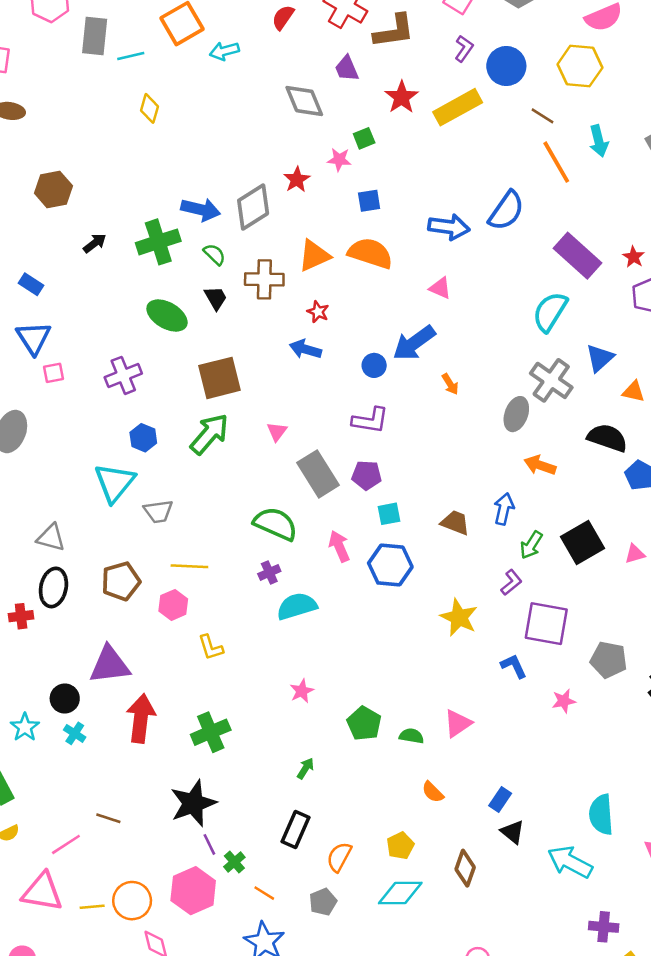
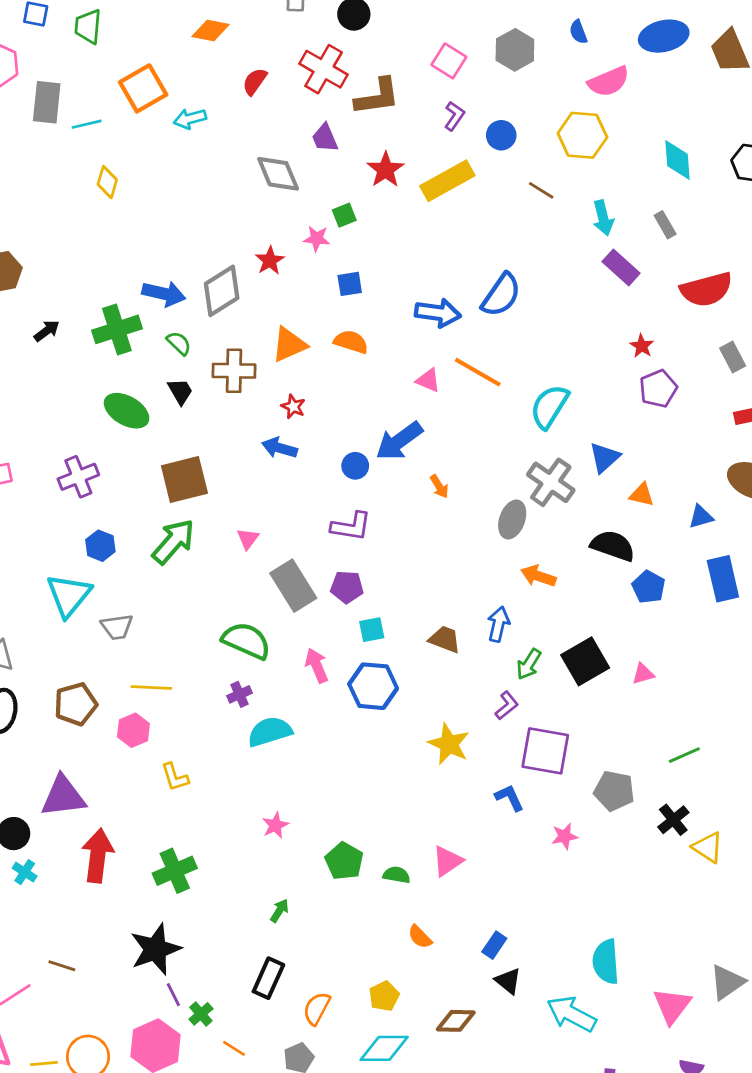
blue circle: (506, 66) -> (501, 135), size x0.7
orange line: (556, 162) -> (478, 372), moved, turned -30
orange semicircle: (370, 253) -> (351, 342), size x0.7
purple rectangle: (577, 256) -> (621, 267), moved, size x0.7
brown diamond: (465, 868) -> (456, 1021), turned 72

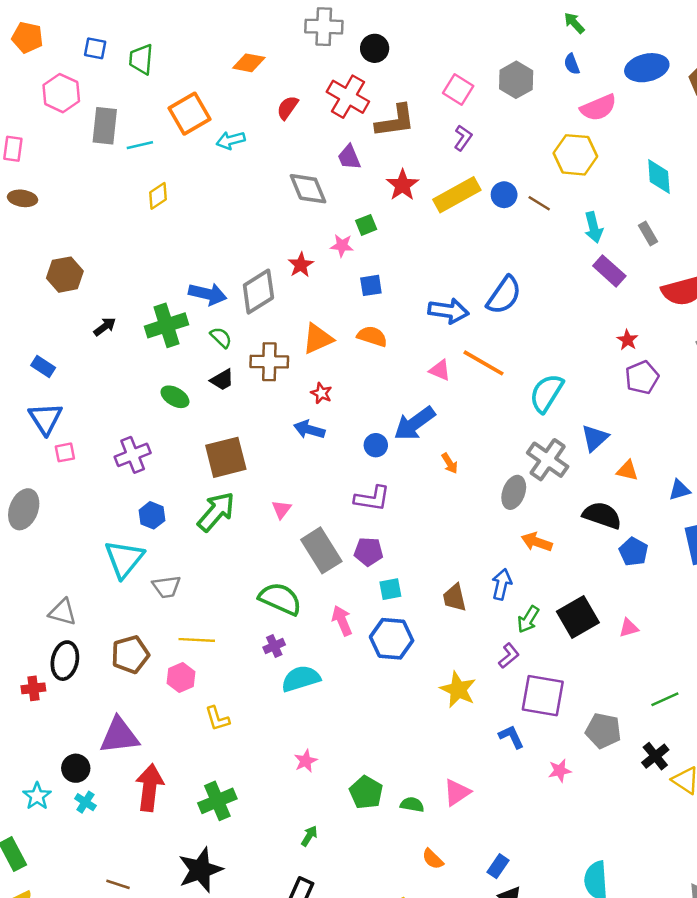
blue circle: (501, 135) -> (504, 195), moved
yellow diamond: (107, 182) -> (158, 196), turned 40
black trapezoid: (180, 391) -> (222, 380), turned 90
green ellipse: (127, 411) -> (175, 397), size x0.7
brown trapezoid: (445, 639) -> (454, 598), turned -124

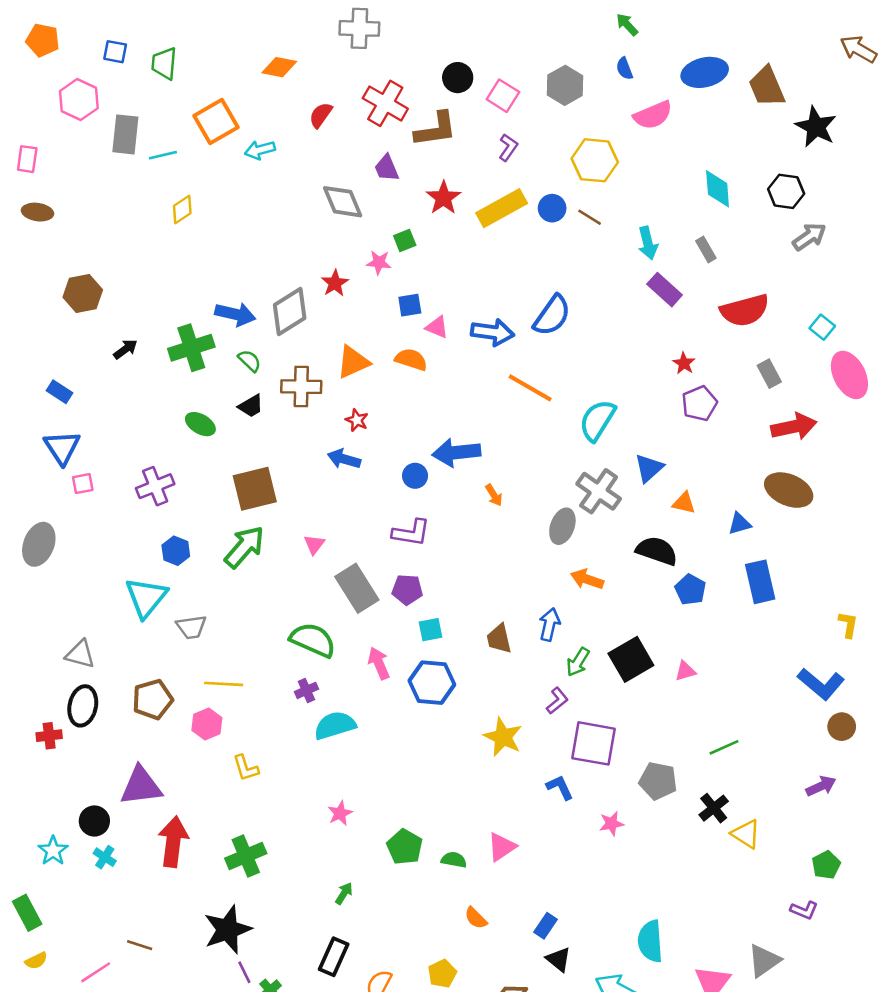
black circle: (375, 48) -> (458, 78), moved
yellow hexagon: (575, 155) -> (595, 160), moved
pink triangle: (440, 370) -> (437, 327), moved
blue arrow: (415, 423) -> (456, 453), turned 30

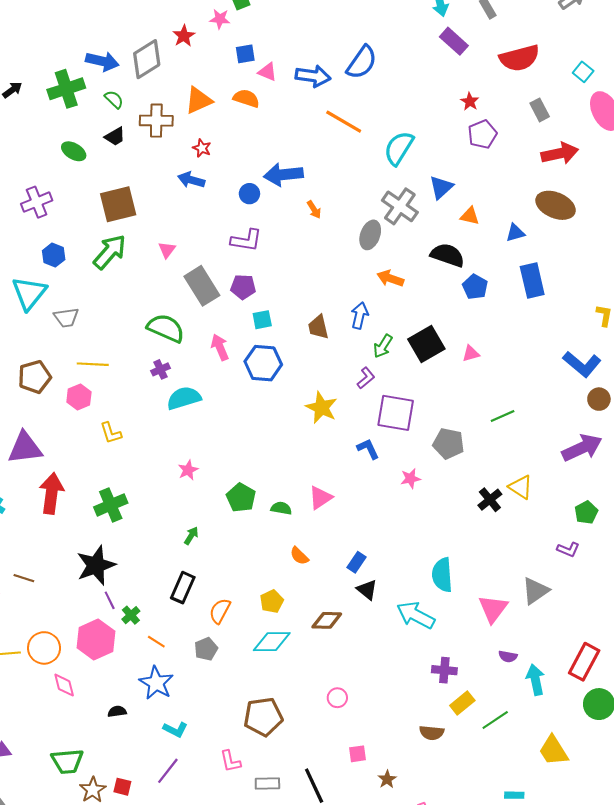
purple arrow: (821, 786) -> (582, 448), size x1.6
black cross: (714, 808) -> (490, 500), moved

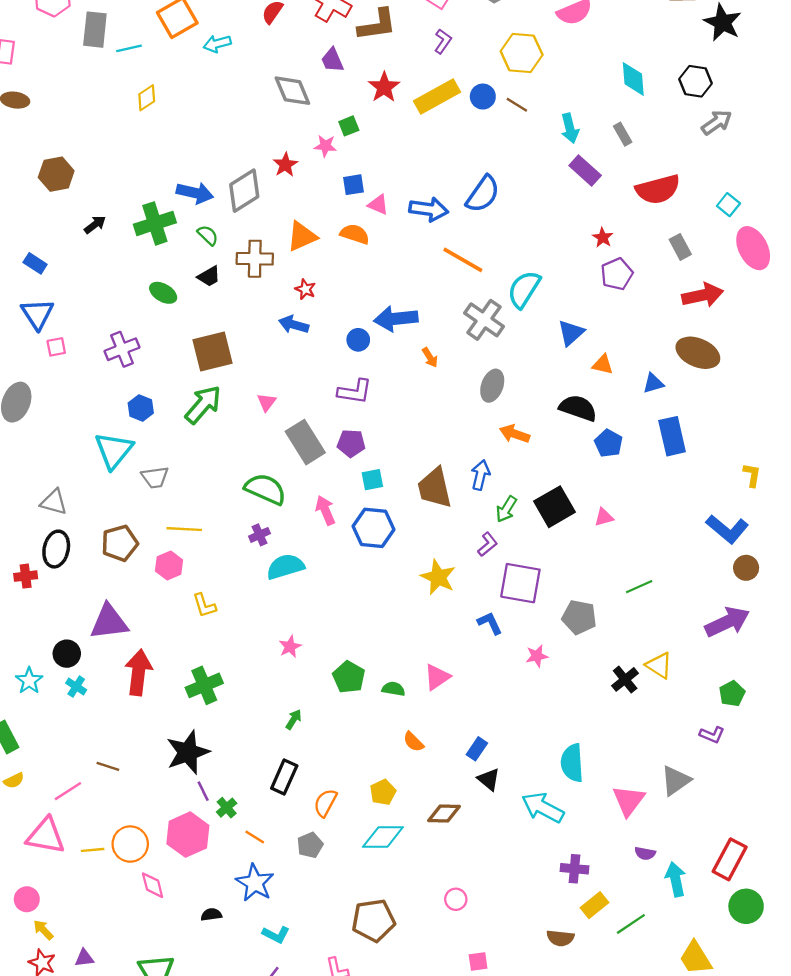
gray cross: (400, 206) -> (484, 320), moved
brown trapezoid: (318, 327) -> (435, 488), size x1.5

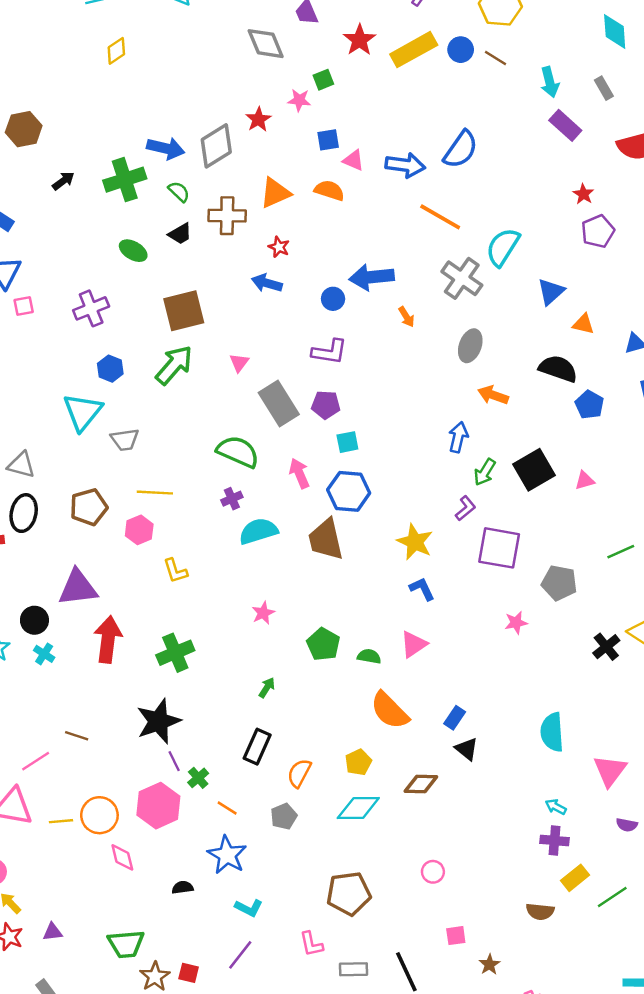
brown trapezoid: (435, 488) -> (326, 540), moved
blue L-shape: (490, 623) -> (422, 589), moved
orange semicircle: (413, 742) -> (390, 710), size x1.8
cyan arrow: (543, 808) -> (556, 807), moved, size x0.5

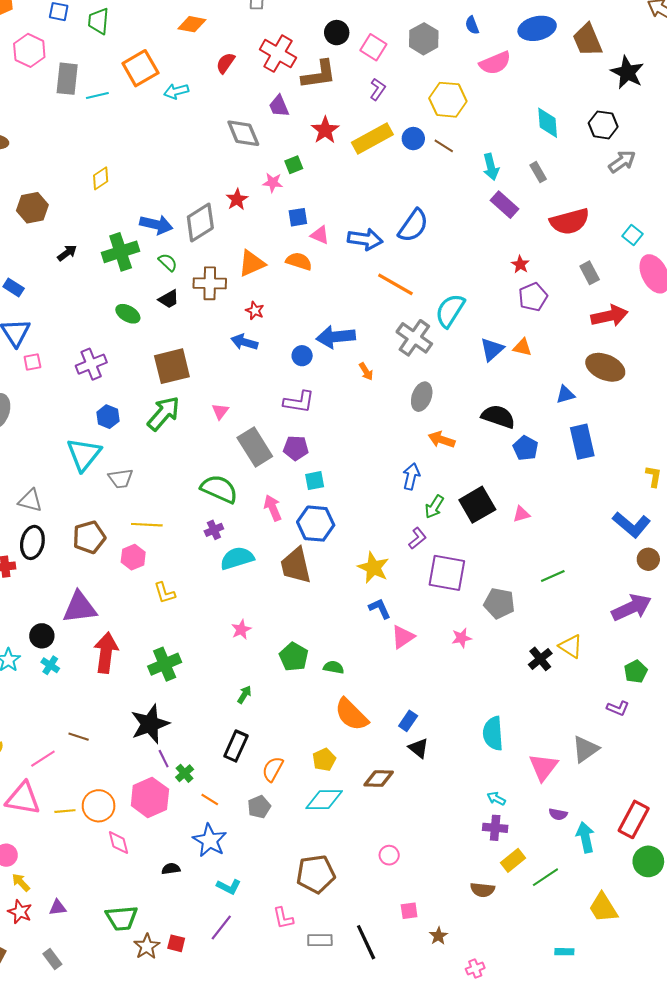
yellow diamond: (116, 51) -> (101, 178), moved
orange triangle: (583, 324) -> (522, 347), moved
pink triangle: (414, 644) -> (403, 637), moved

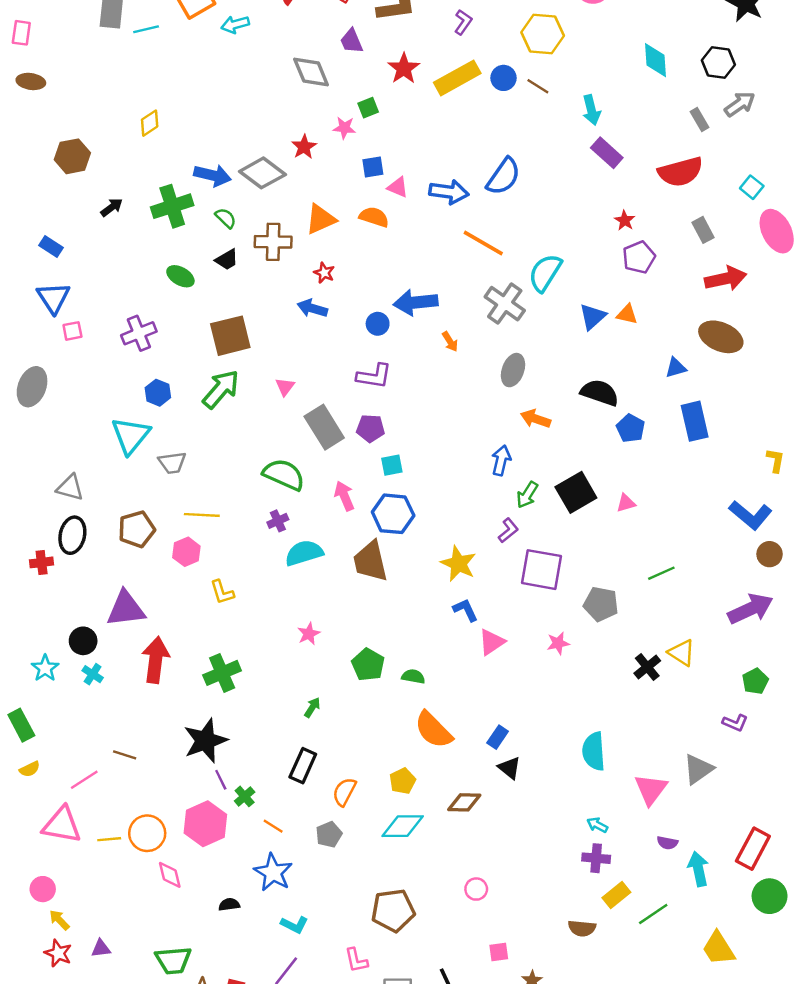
gray rectangle: (538, 172) -> (699, 119), moved
gray diamond: (200, 222) -> (262, 173), turned 69

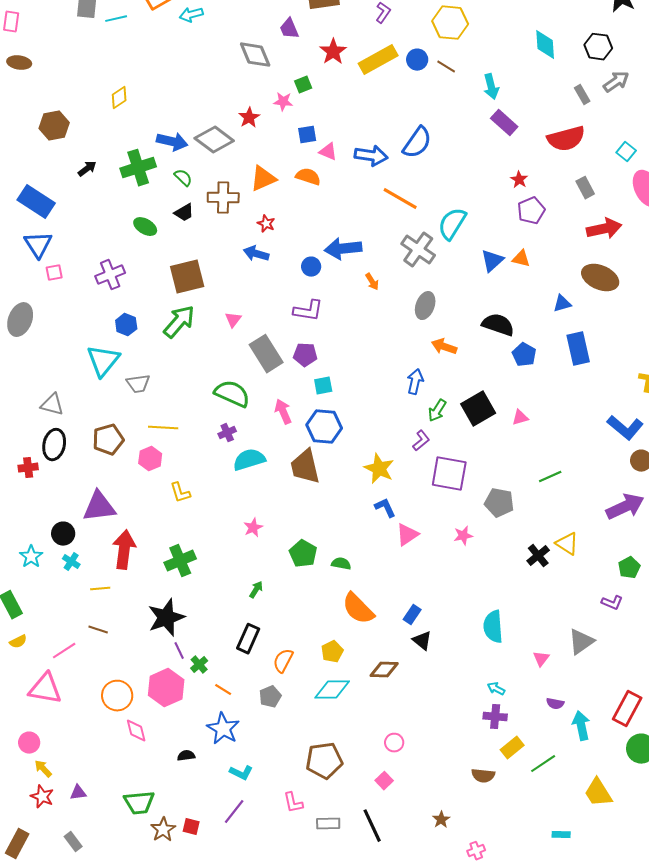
blue rectangle: (51, 247) -> (36, 202), size x1.8
pink triangle: (651, 789) -> (541, 659), size x0.6
yellow line: (109, 839) -> (100, 589), moved
pink square: (499, 952) -> (384, 781), moved, turned -36

